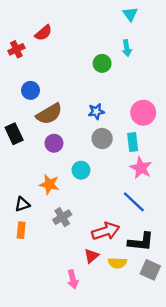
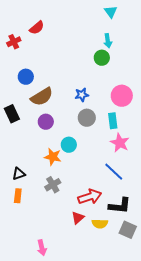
green circle: (102, 63) -> (102, 58), moved
orange star: (49, 184) -> (53, 157), moved
pink arrow: (73, 279) -> (42, 248), moved

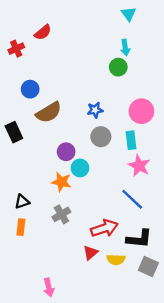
purple circle: (46, 122) -> (66, 152), moved

